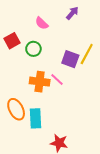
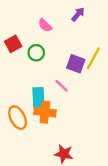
orange cross: (40, 82) -> (45, 112), moved
cyan rectangle: (35, 118) -> (38, 98), moved

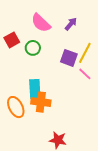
purple arrow: (78, 14) -> (71, 24), moved
pink semicircle: (45, 25) -> (41, 23), size x1.5
pink line: (61, 86) -> (85, 74), moved

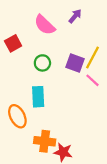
purple arrow: (71, 24) -> (75, 16), moved
green circle: (33, 48) -> (42, 63), moved
orange cross: (41, 102) -> (45, 141), moved

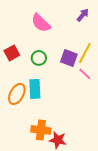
purple arrow: (75, 16) -> (83, 15), moved
red square: (13, 43) -> (12, 53), moved
orange ellipse: (17, 116) -> (17, 94), moved, turned 55

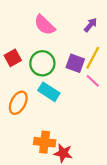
purple arrow: (83, 15) -> (91, 25), moved
green circle: (39, 58) -> (42, 63), size x1.5
cyan rectangle: (35, 89) -> (49, 92), moved, turned -54

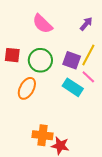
red square: (13, 58) -> (12, 55), turned 35
cyan rectangle: (49, 92) -> (73, 87), moved
orange ellipse: (18, 103) -> (27, 88), moved

